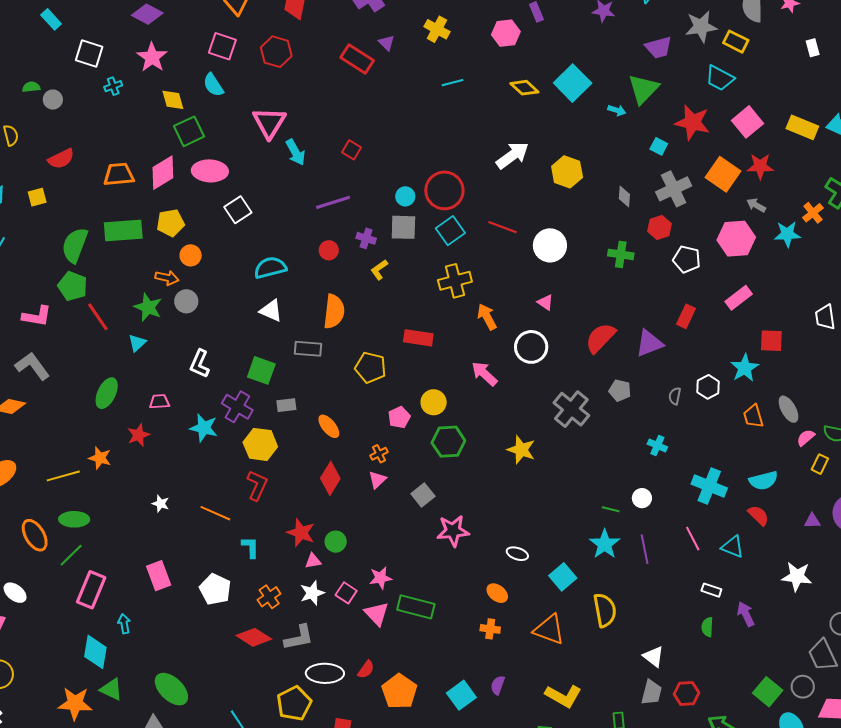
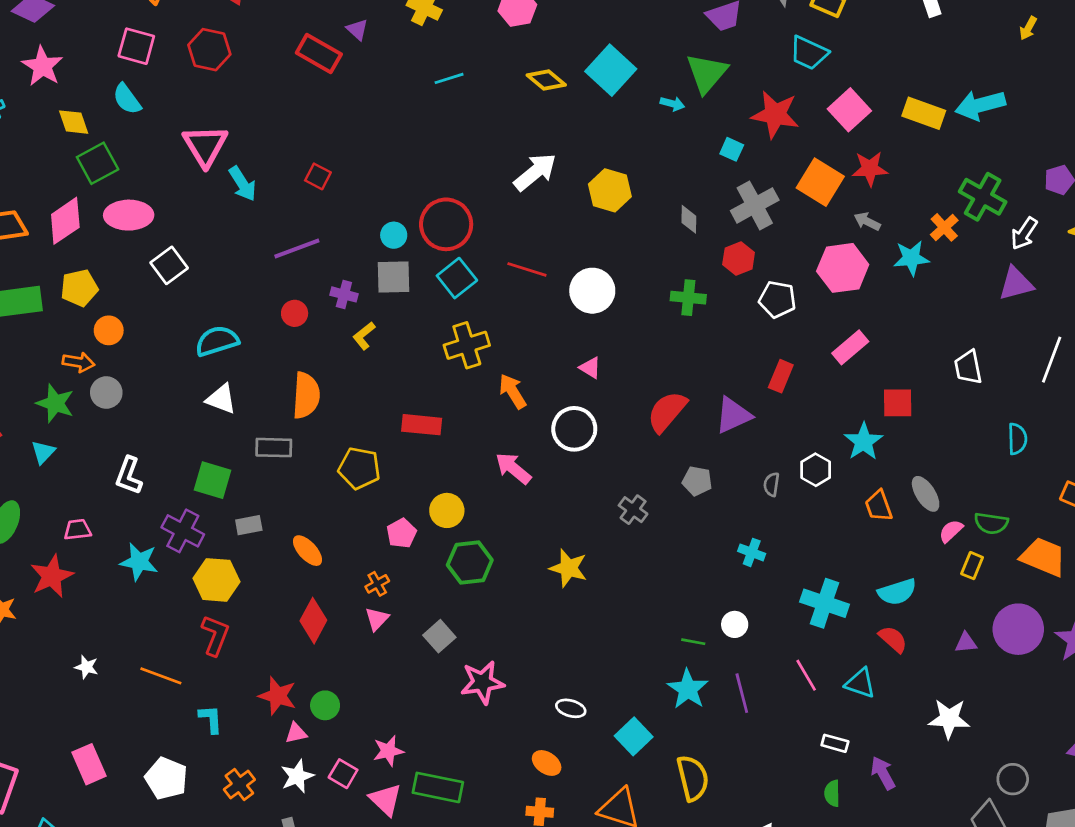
gray cross: (571, 409) -> (633, 510), size x0.6
red star: (139, 435) -> (52, 576), size x1.4

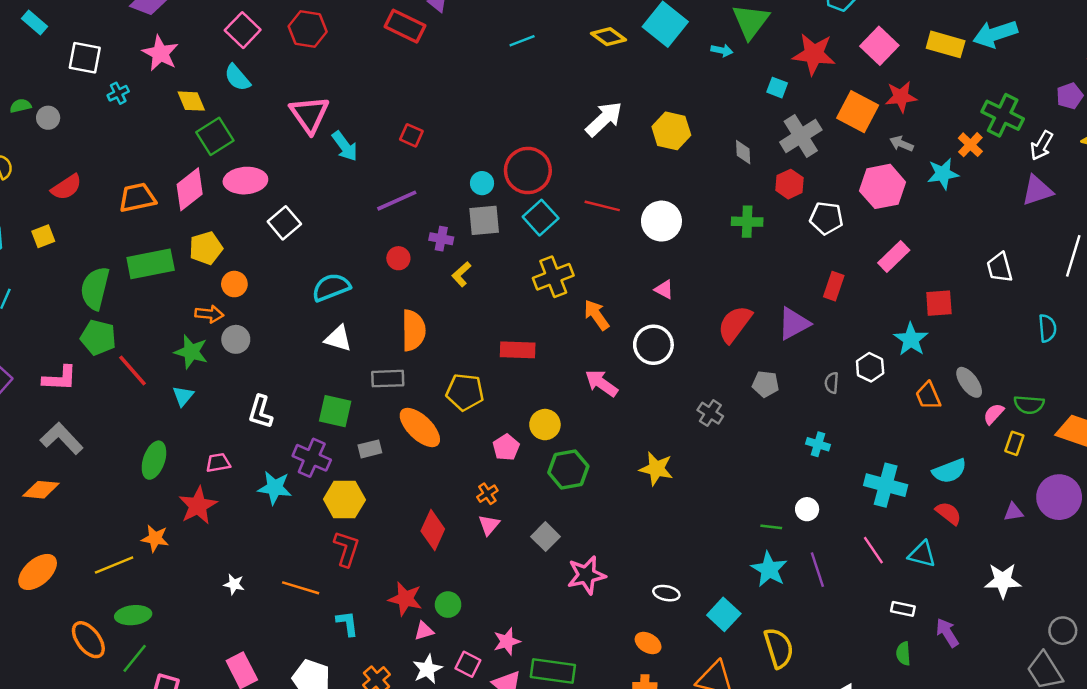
pink square: (136, 46) -> (243, 30), turned 32
orange ellipse: (307, 551) -> (420, 427), moved, size x1.5

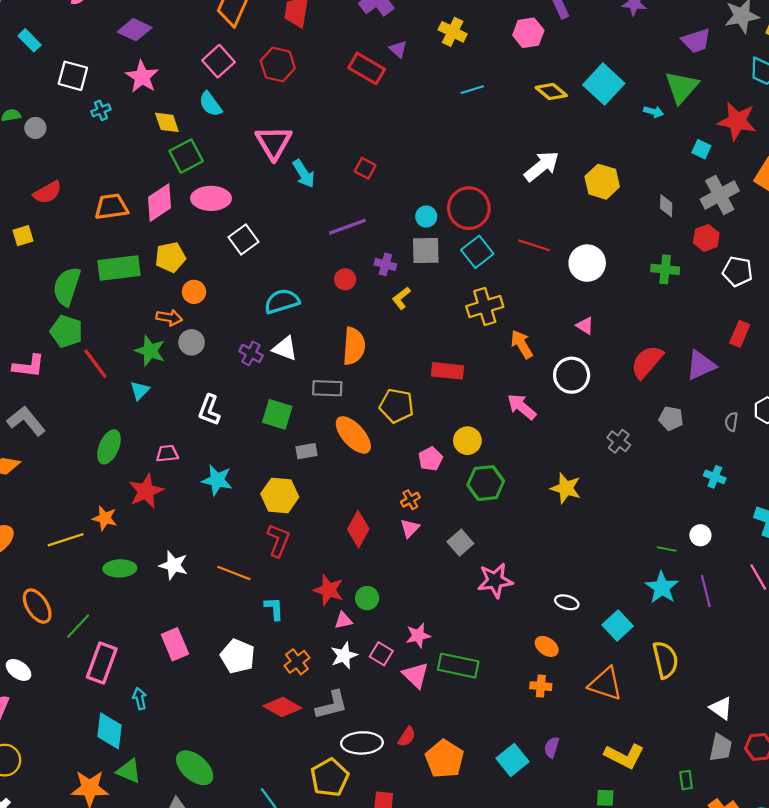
purple cross: (312, 458) -> (251, 353), moved, size x0.7
white star: (234, 584) -> (174, 565), size x1.5
green ellipse: (133, 615) -> (120, 568), moved

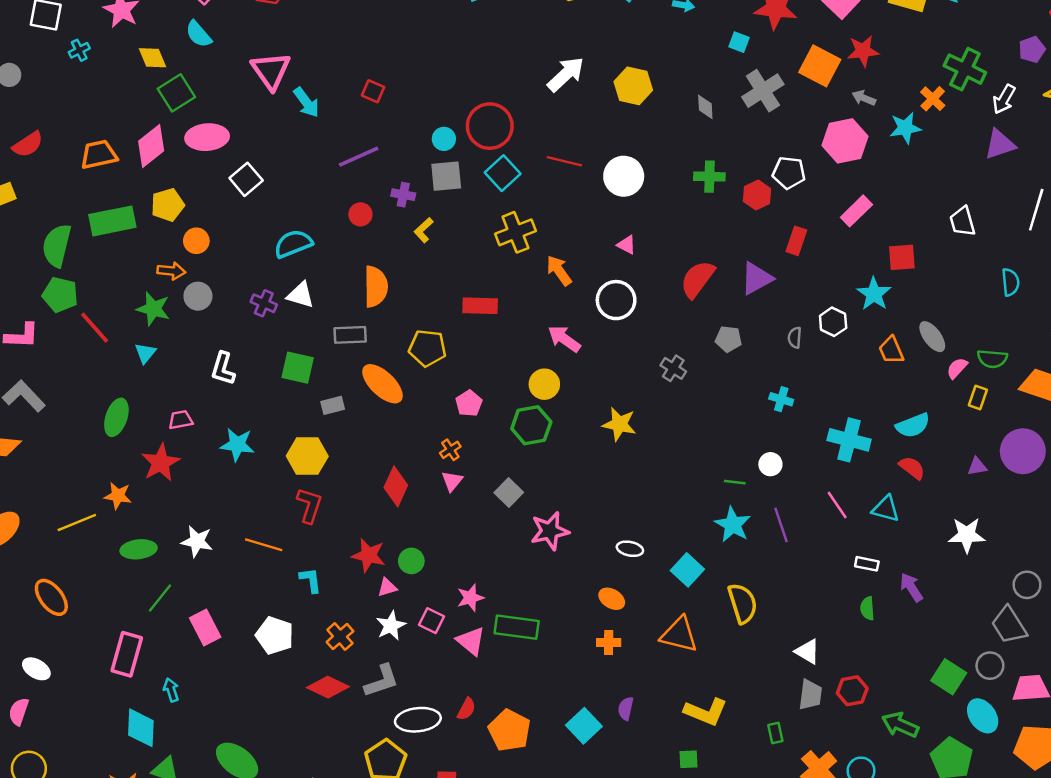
red hexagon: (706, 238) -> (757, 195), moved
yellow circle: (467, 441) -> (544, 384), moved
green line: (78, 626) -> (160, 598), moved

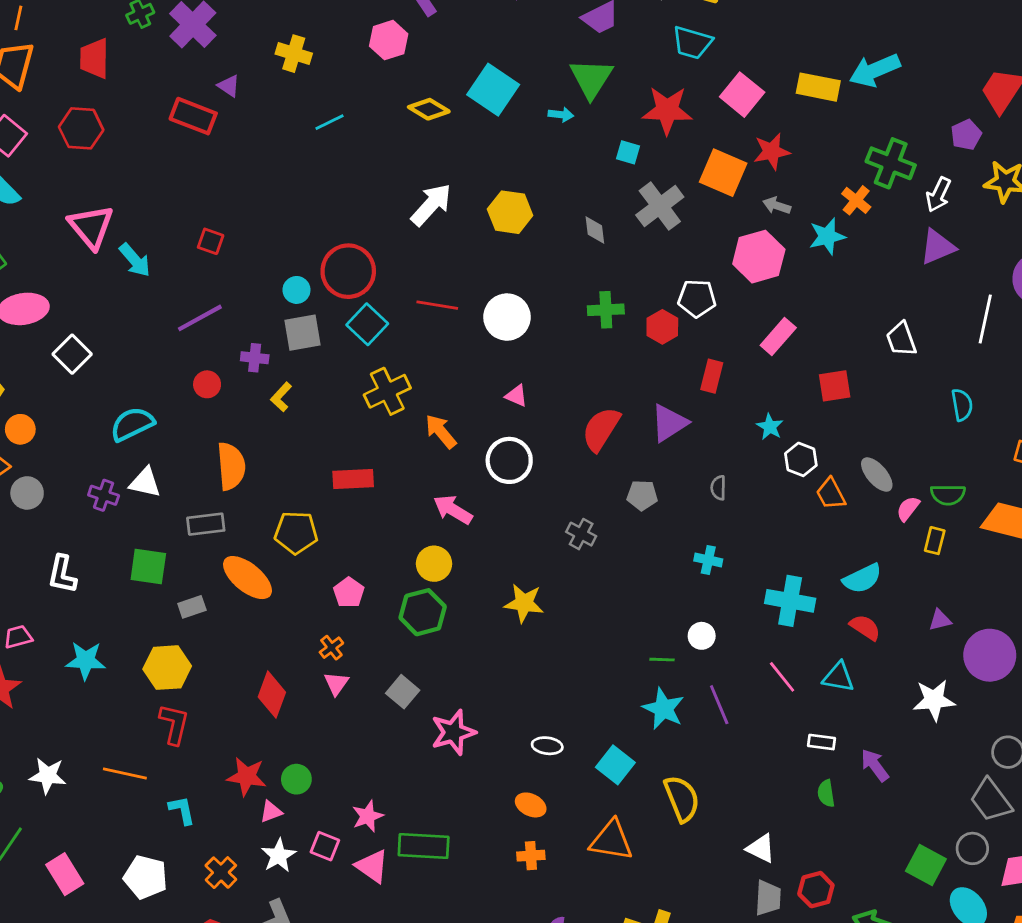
cyan star: (874, 294) -> (770, 427), moved, size x0.7
white hexagon: (833, 322) -> (801, 459), moved
purple circle: (1023, 451) -> (990, 655), moved

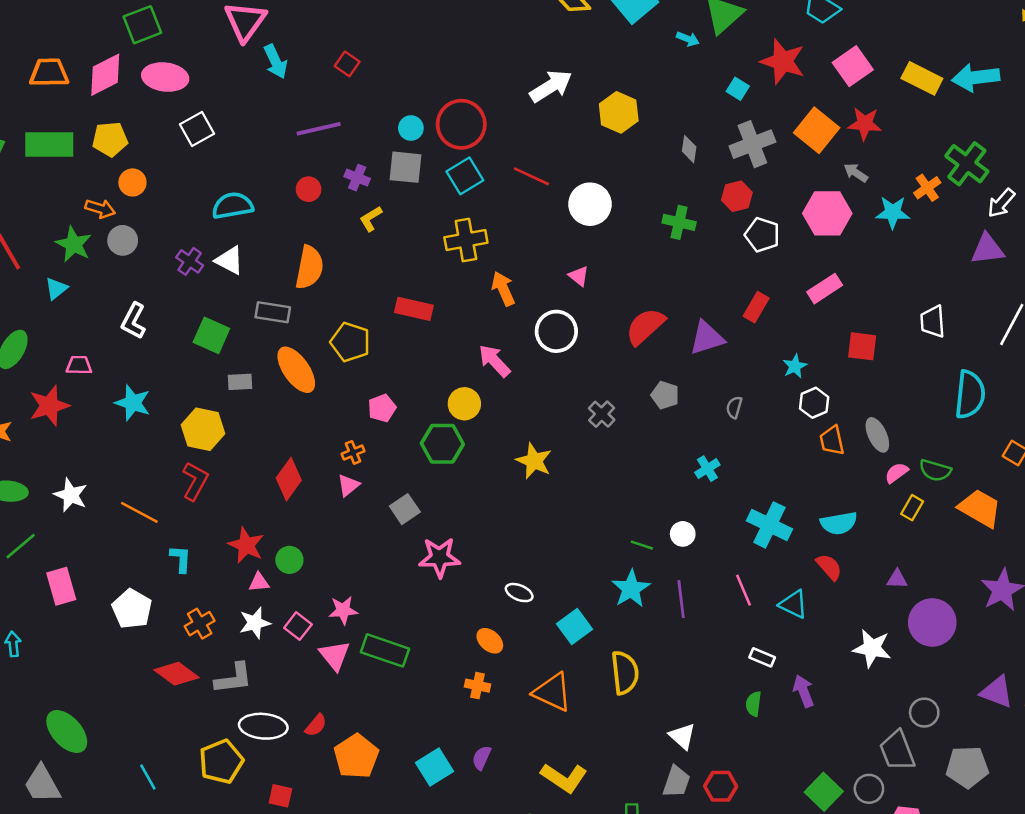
red hexagon: (662, 327) -> (737, 196), moved
cyan semicircle: (962, 405) -> (970, 395), size x1.6
cyan cross: (708, 560) -> (707, 469), turned 30

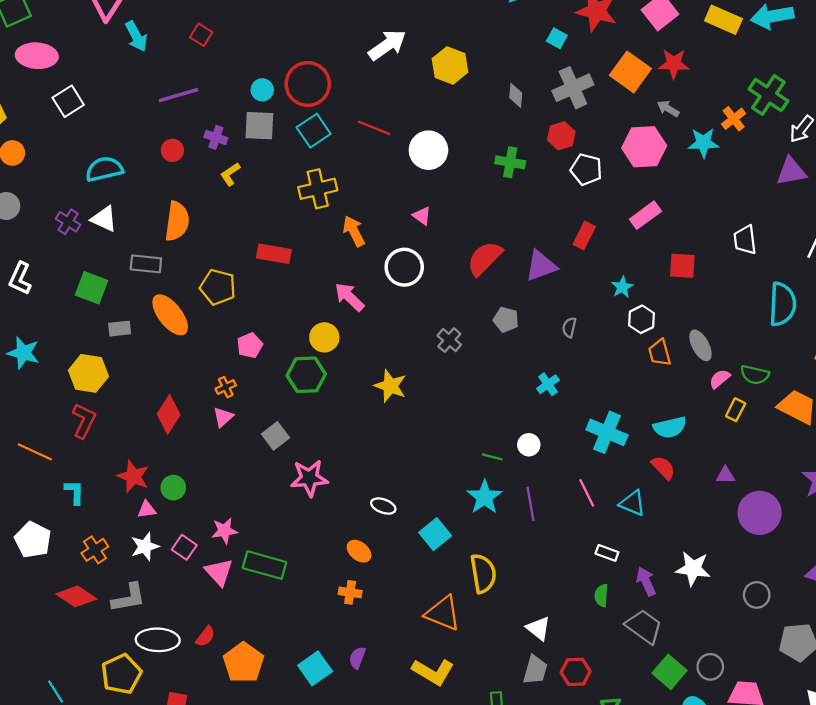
white star: (872, 648) -> (693, 569), moved
orange triangle: (552, 692) -> (443, 613), moved
gray trapezoid: (897, 751) -> (644, 627), moved, turned 150

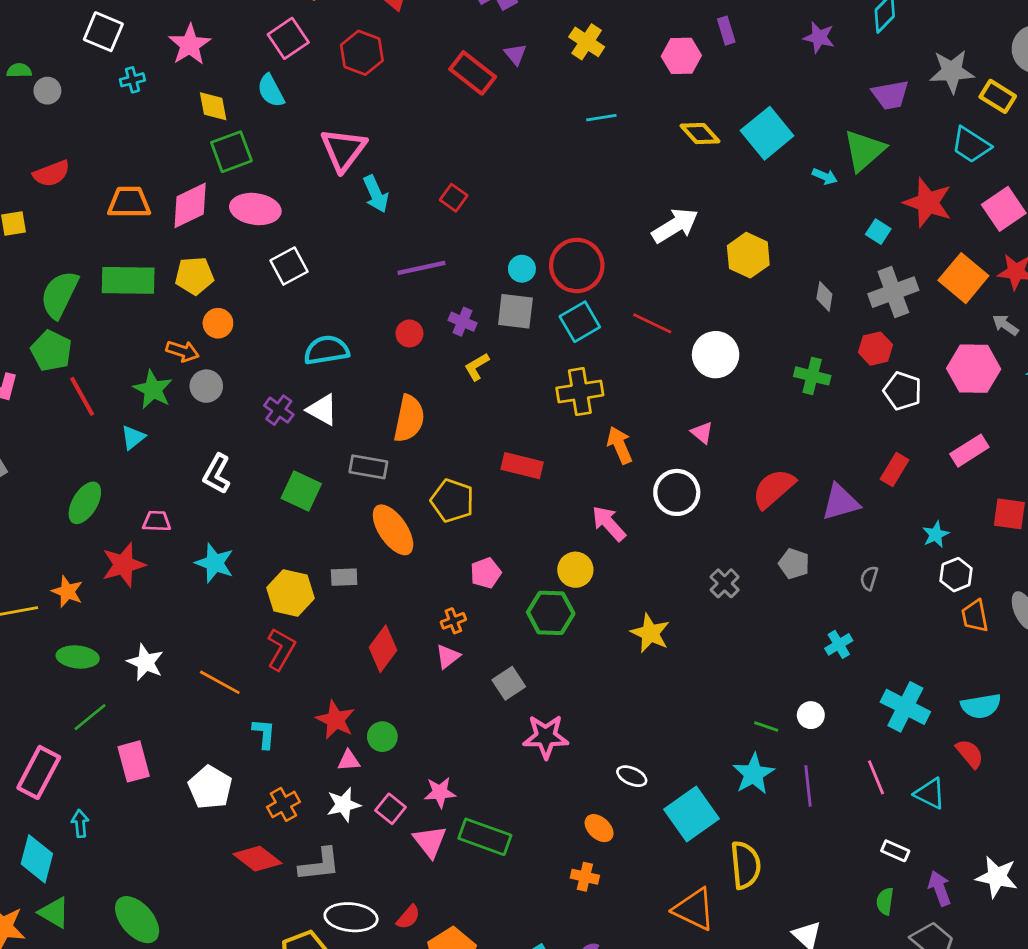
gray rectangle: (120, 329) -> (344, 577), moved
cyan square: (435, 534) -> (691, 814), size x1.4

